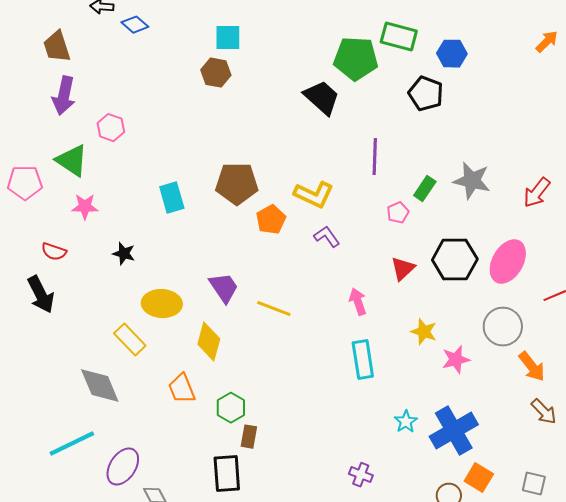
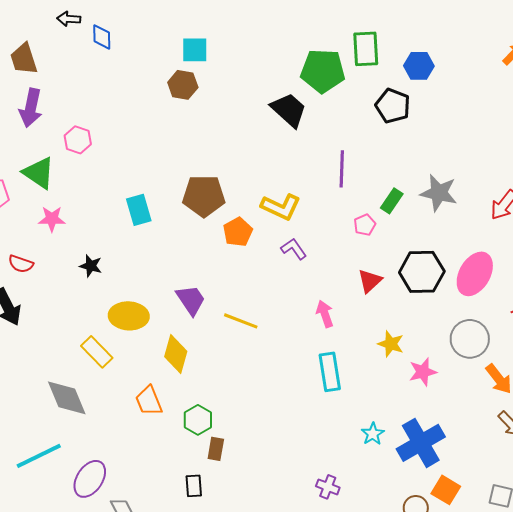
blue diamond: (135, 25) -> (102, 37), turned 48
green rectangle: (399, 37) -> (366, 49), turned 72
black rectangle: (227, 474) -> (194, 486), size x0.6

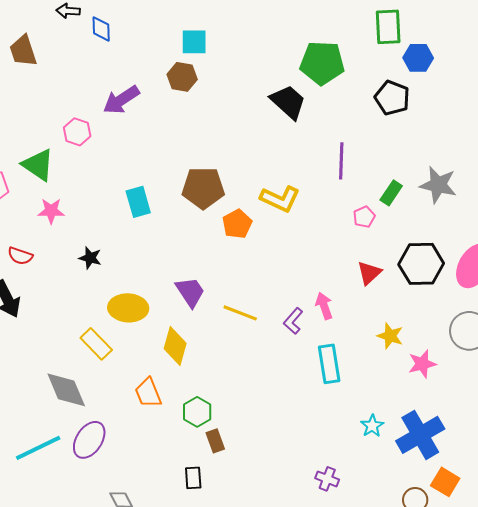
green rectangle: (366, 49) -> (388, 27), moved
purple arrow: (31, 108) -> (121, 100), moved, turned 45
purple L-shape: (294, 249) -> (293, 321), moved, turned -104
brown rectangle: (216, 449) -> (215, 441), turned -30
purple ellipse: (90, 479) -> (89, 440), moved

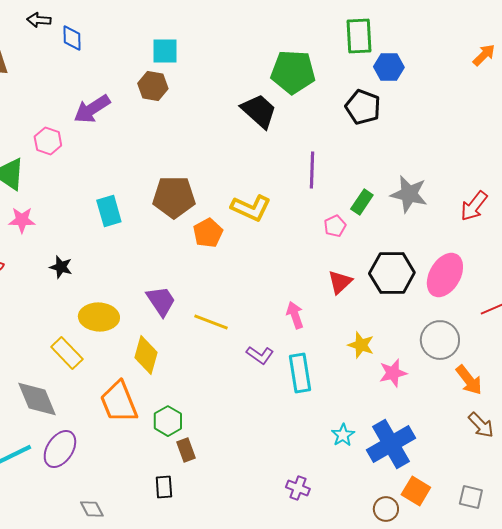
purple L-shape: (293, 321) -> (260, 355), moved, turned -96
orange trapezoid: (148, 393) -> (119, 402), size x1.4

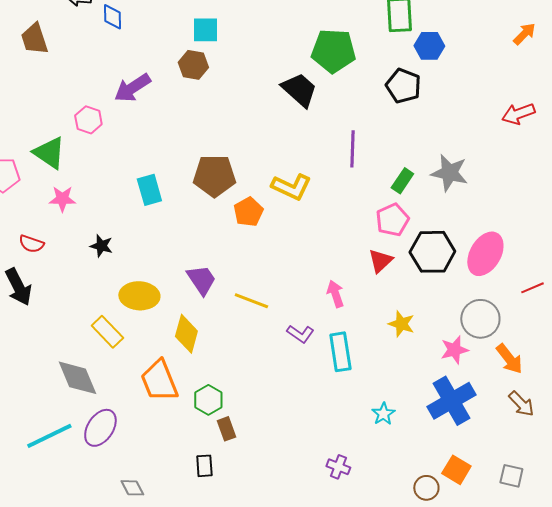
red arrow: (474, 206) -> (518, 114), moved, turned 32
pink pentagon: (335, 226) -> (392, 220), moved, size x1.5
pink star: (393, 373) -> (454, 350), moved
blue cross: (391, 444) -> (451, 401), moved

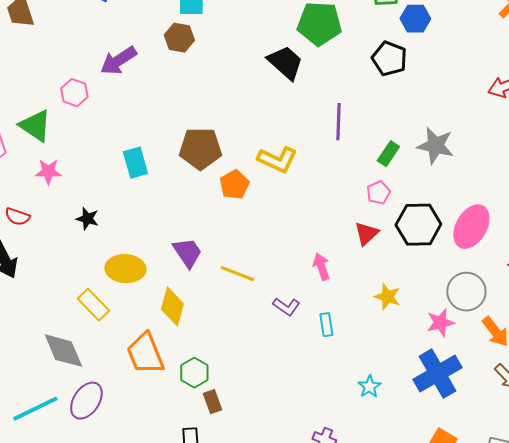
pink pentagon: (392, 220) -> (378, 193), size x0.7
cyan rectangle: (340, 352) -> (326, 325), size x0.6

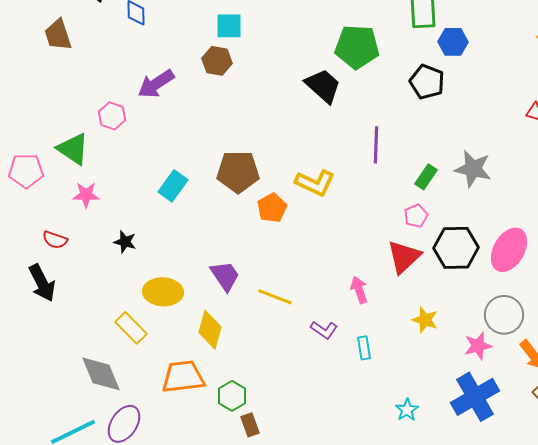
cyan rectangle: (135, 163) -> (173, 186), turned 52
red triangle: (366, 234) -> (404, 257), size x1.4
orange trapezoid: (145, 354) -> (183, 377), turned 105

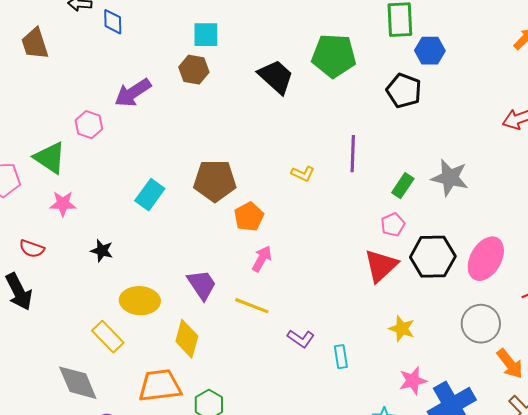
black trapezoid: (323, 86) -> (276, 77), moved
yellow L-shape: (315, 183) -> (303, 174), moved, size x0.6
pink arrow: (359, 290) -> (262, 259), moved, turned 48
pink star: (478, 346) -> (413, 381), moved

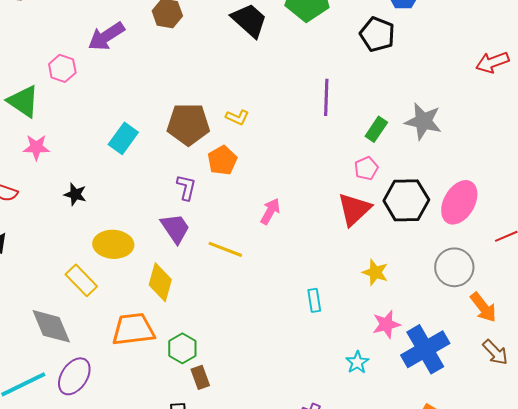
yellow L-shape: (303, 174) -> (237, 117), moved
pink arrow: (262, 259) -> (270, 211), moved
purple L-shape: (301, 339) -> (186, 187), moved, turned -112

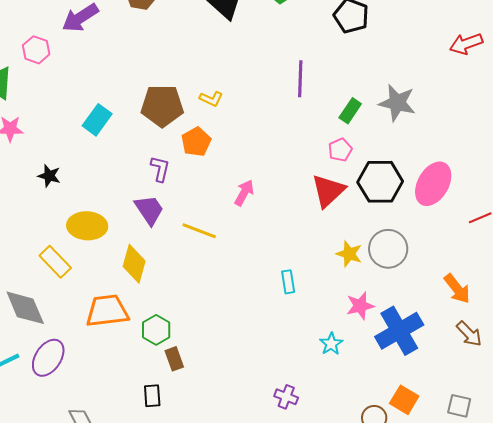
gray circle: (454, 267) -> (388, 249), moved

